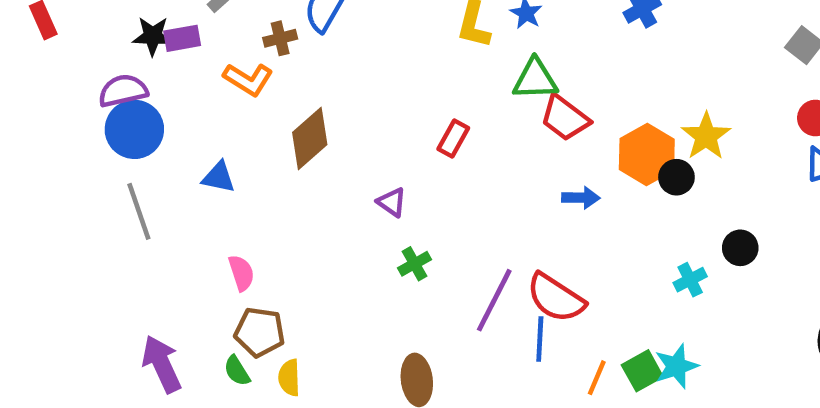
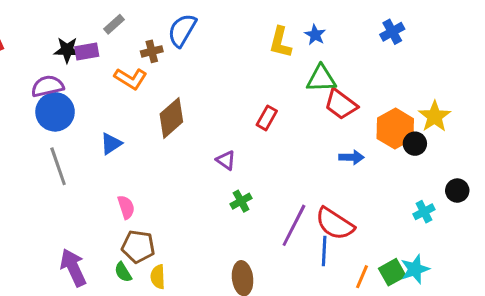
blue triangle: (219, 177) -> (111, 144), turned -45

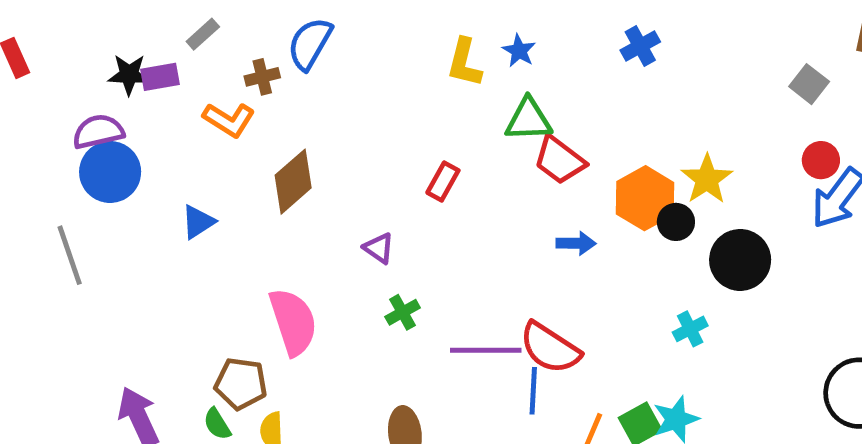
gray line: (58, 166) -> (70, 255), moved
black circle: (457, 191) -> (740, 260), moved, size x1.6
pink semicircle: (126, 207) -> (293, 322), moved, size x1.8
purple line: (294, 225) -> (486, 350), turned 63

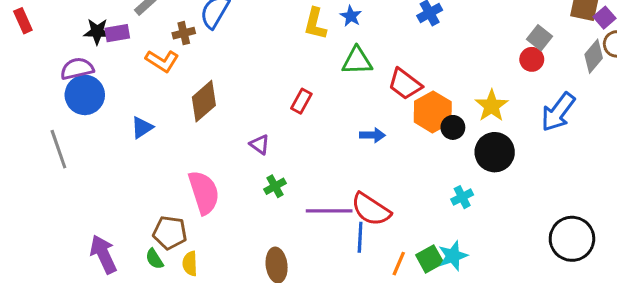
red trapezoid: (559, 160) -> (405, 84), moved
red circle: (821, 160) -> (532, 59), moved
yellow star: (707, 179) -> (492, 106), moved
blue arrow: (576, 243) -> (372, 135), moved

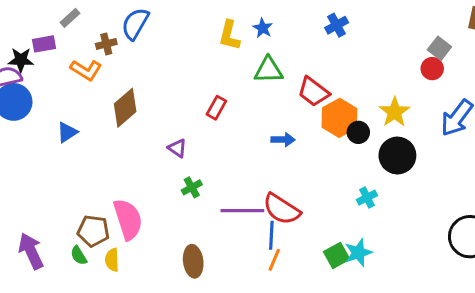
black star: (97, 32) -> (21, 60), moved
pink semicircle: (204, 192) -> (128, 219), moved
orange line: (399, 264) -> (274, 260), moved

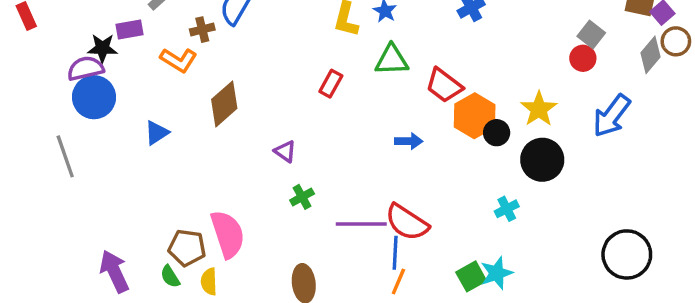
red rectangle: (216, 108) -> (331, 84), moved

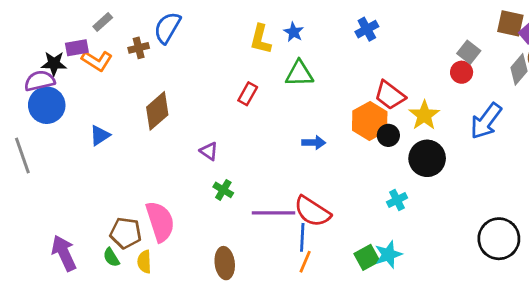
orange L-shape: (179, 60) -> (97, 61), moved
red trapezoid: (444, 85) -> (390, 95), moved
green cross: (302, 197) -> (223, 190), turned -30

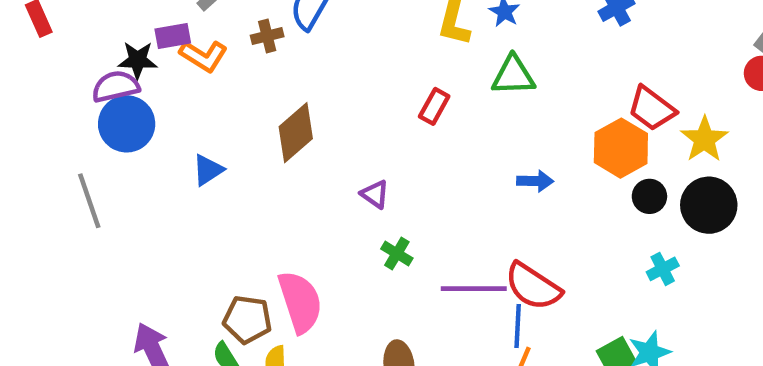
black circle: (388, 135) -> (649, 196), moved

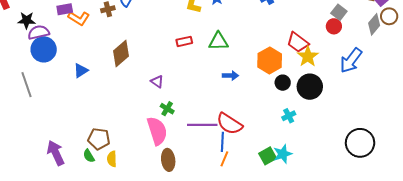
black star: (138, 60) -> (27, 20), moved
green triangle: (513, 76) -> (218, 41), moved
red rectangle: (434, 106) -> (184, 41), turned 49
red trapezoid: (652, 109) -> (298, 42), moved
pink semicircle: (300, 302) -> (157, 131), moved

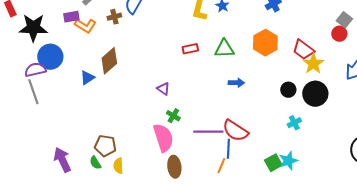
black star: (27, 20) -> (33, 28), size x1.6
purple semicircle: (39, 32) -> (35, 70), moved
brown diamond: (121, 53) -> (109, 61), moved
orange hexagon: (270, 60) -> (265, 43), moved
orange line: (224, 159) -> (221, 166), moved

